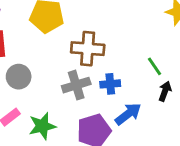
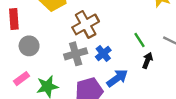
brown cross: (88, 49) -> (86, 24), turned -35
blue cross: (110, 84) -> (103, 54), turned -35

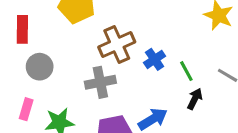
blue cross: (103, 54) -> (155, 59), moved
pink rectangle: (22, 79) -> (26, 109), turned -42

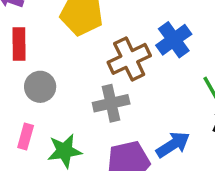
blue cross: (155, 59) -> (174, 40), moved, size x1.4

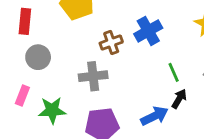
brown cross: (129, 59) -> (111, 43), size x0.7
blue arrow: (173, 145) -> (154, 116), moved

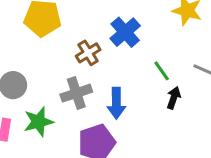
green star: (52, 110) -> (38, 122), moved
blue arrow: (154, 116) -> (116, 103), moved, turned 128

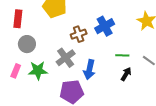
green line: (162, 71) -> (122, 55), turned -64
gray cross: (76, 93) -> (66, 58), turned -30

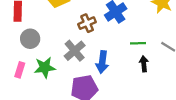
black arrow: (126, 74) -> (144, 64), turned -32

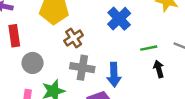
brown cross: (87, 23) -> (74, 38), moved
gray cross: (75, 51) -> (82, 68), turned -30

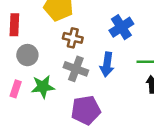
brown cross: (74, 38) -> (73, 38), turned 36
blue arrow: (114, 75) -> (107, 65), moved

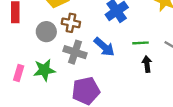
gray circle: (27, 55) -> (46, 32), moved
blue arrow: (107, 65) -> (104, 47), turned -55

